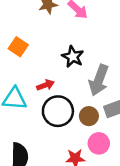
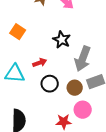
black circle: (58, 111) -> (50, 84), size x0.7

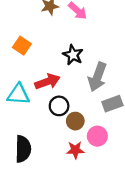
red arrow: (40, 63) -> (47, 82), size x1.5
brown circle: (75, 88) -> (75, 121), moved

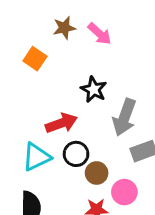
orange square: (22, 46) -> (35, 59), moved
cyan triangle: (18, 94) -> (36, 157), moved, turned -30

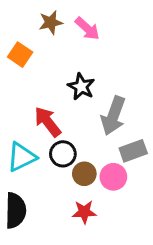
red arrow: (61, 123) -> (48, 122), turned -108
pink circle: (124, 192) -> (113, 177), moved

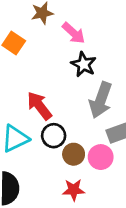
pink arrow: (87, 29) -> (74, 33), moved
black star: (81, 87) -> (84, 64), moved

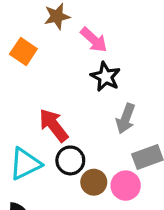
gray arrow: (101, 100) -> (126, 119), size x0.7

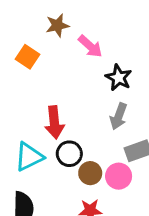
black star: (106, 77) -> (119, 78), moved
red arrow: (54, 125) -> (54, 122), turned -148

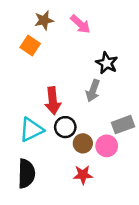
brown star: (57, 25) -> (44, 20), moved
pink arrow: (90, 46) -> (80, 24), moved
gray arrow: (119, 116) -> (93, 91), moved

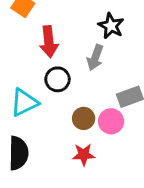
red arrow: (53, 101) -> (49, 42), moved
black circle: (65, 127) -> (58, 79), moved

